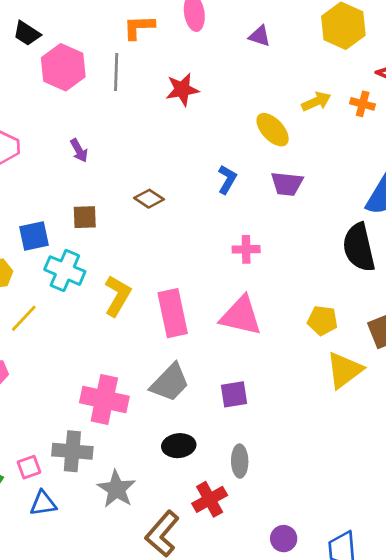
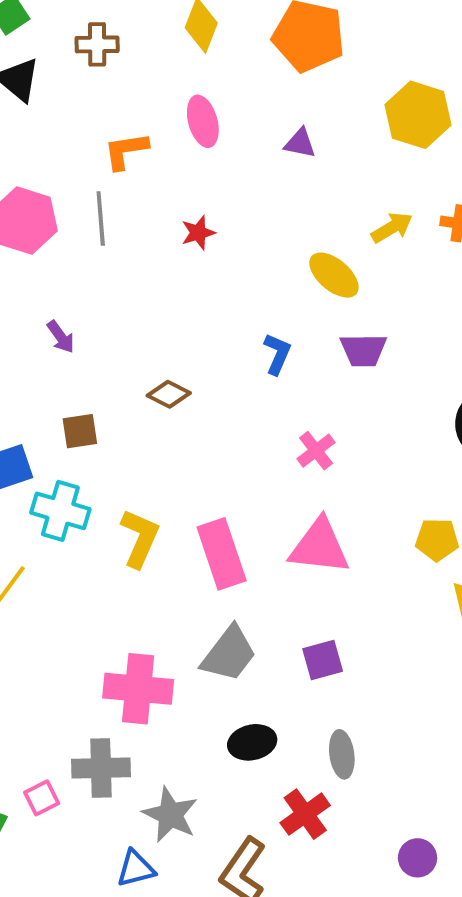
red star: (182, 90) -> (198, 233), size x0.7
pink cross: (246, 249) -> (316, 451), turned -30
blue triangle: (43, 503) -> (136, 869), moved

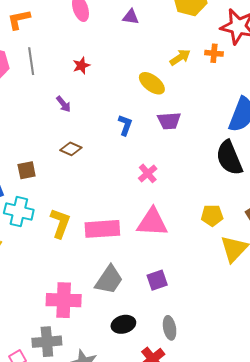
orange L-shape: (126, 151) -> (19, 19), moved
purple arrow: (61, 337) -> (63, 104), moved
pink rectangle: (222, 554) -> (102, 229), turned -72

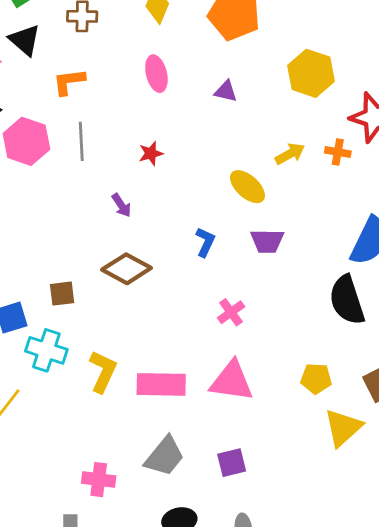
brown diamond: (71, 149) -> (127, 269), size x1.6
pink cross: (64, 300) -> (99, 480), size x0.7

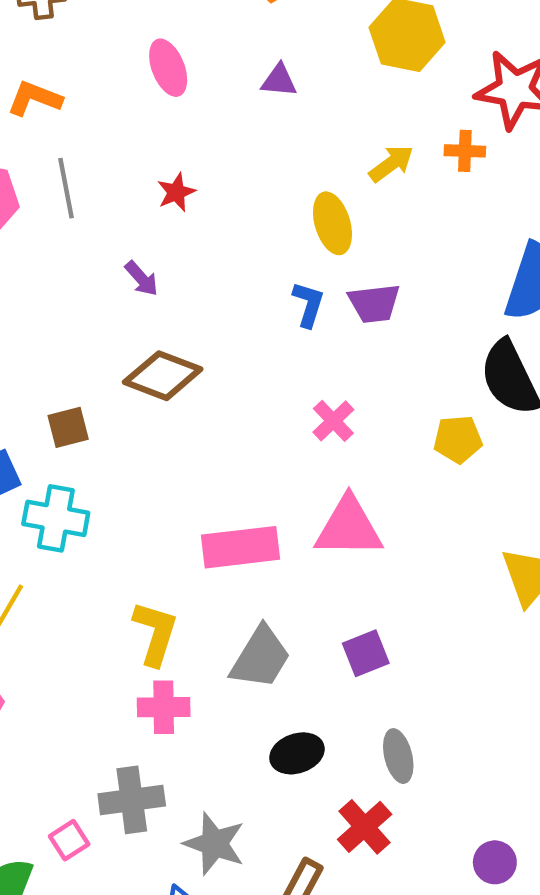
orange L-shape: (69, 82) -> (34, 98), turned 36
yellow ellipse: (247, 187) -> (332, 223), turned 39
blue L-shape: (205, 242) -> (308, 304), moved
yellow L-shape: (103, 372) -> (155, 633), moved
yellow pentagon: (316, 379) -> (458, 439), moved

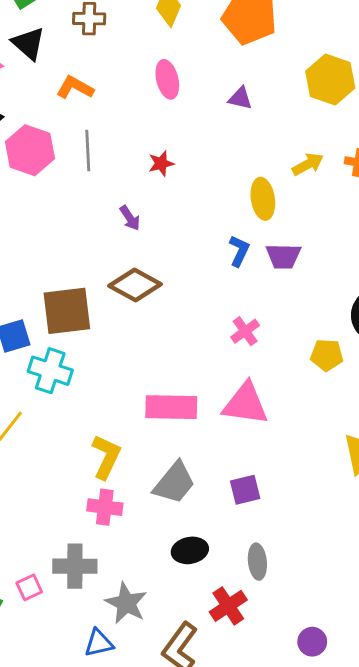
brown square: (68, 427) -> (67, 311), size x1.8

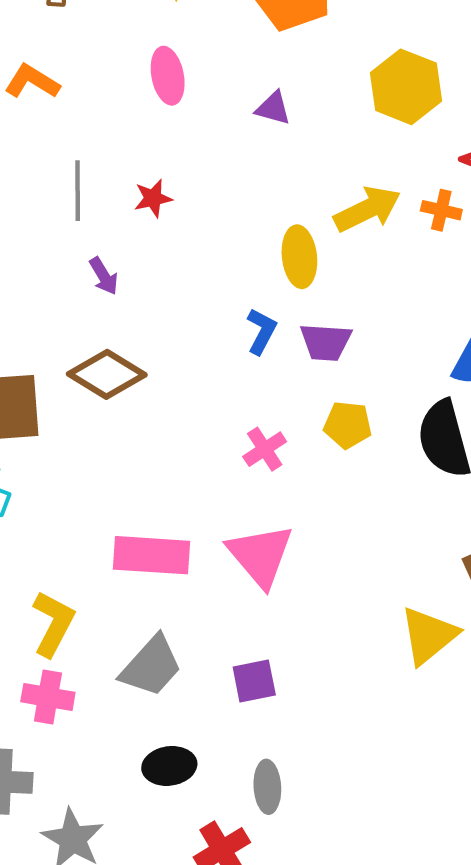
gray line: (88, 150) -> (78, 191), moved
yellow arrow: (308, 164) -> (367, 209), size x1.4
yellow pentagon: (327, 355) -> (348, 425), moved
pink triangle: (245, 404) -> (260, 555), turned 39

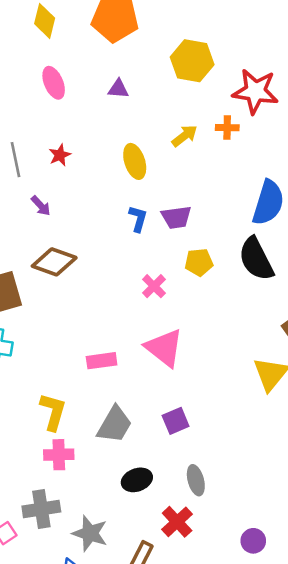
yellow arrow: (367, 209) -> (185, 136), size x0.7
yellow ellipse: (299, 257) -> (135, 161), moved
pink rectangle: (152, 555) -> (102, 361), size x0.7

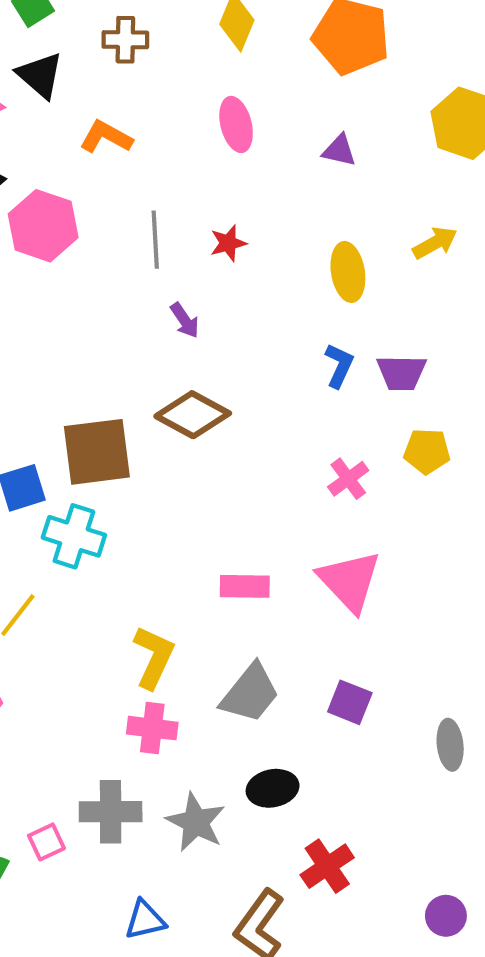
purple square: (176, 421) -> (350, 702), turned 36
gray ellipse: (196, 480) -> (450, 745), moved
gray star: (90, 533) -> (196, 822), moved

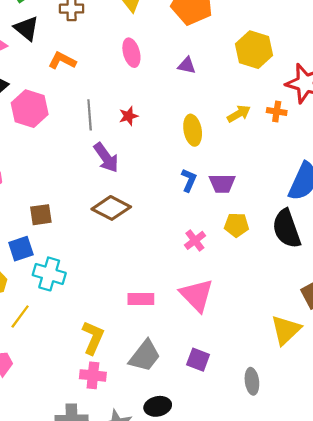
purple arrow: (185, 320) -> (106, 158), size x1.6
brown square: (97, 452) -> (41, 215), moved, size x0.6

